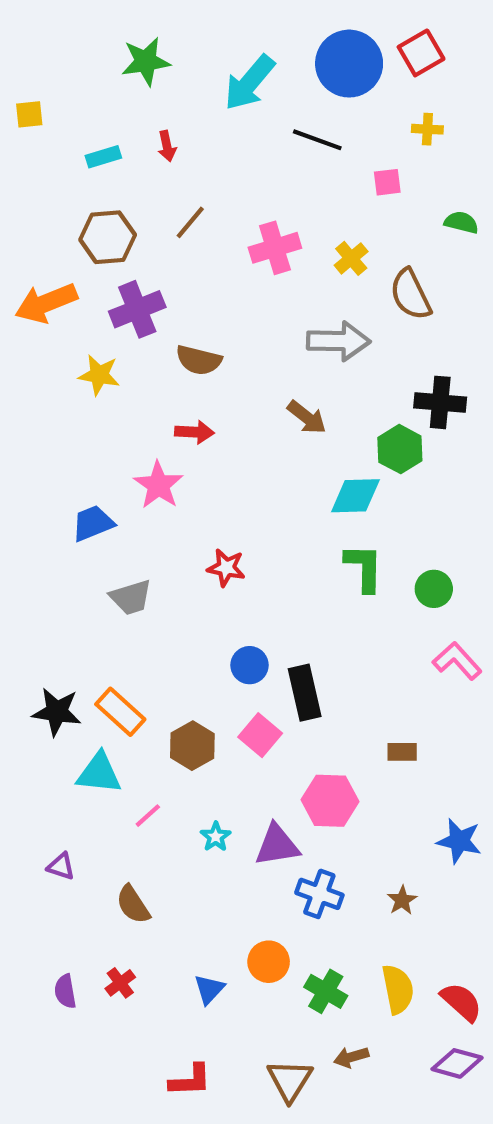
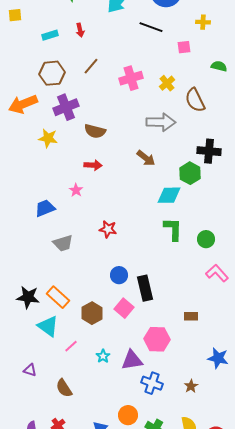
pink star: (158, 485) -> (76, 190), size x0.6
cyan triangle: (99, 773) -> (48, 326), turned 30

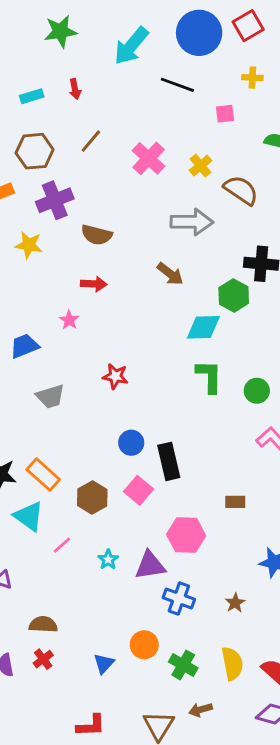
pink cross: (131, 78) -> (149, 158), turned -30
brown semicircle: (195, 100) -> (241, 190), turned 150
brown semicircle: (64, 388) -> (43, 625), moved, turned 126

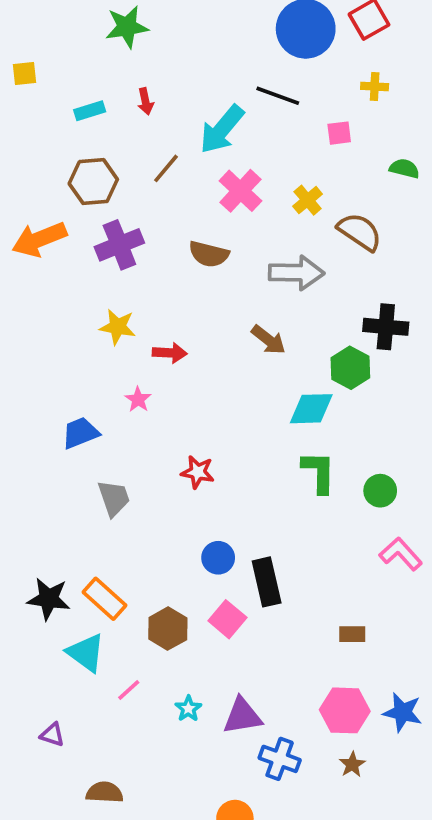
cyan arrow: (131, 46) -> (222, 129), moved
brown semicircle: (97, 235) -> (209, 254), moved
yellow star: (29, 245) -> (118, 327), moved
gray trapezoid: (50, 397) -> (114, 498), turned -92
pink hexagon: (186, 535) -> (345, 710), moved

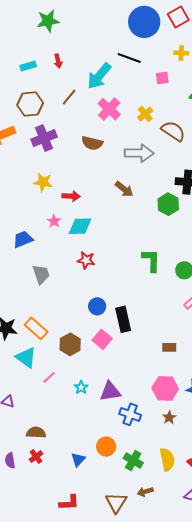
cyan diamond: (311, 409) -> (80, 226), moved

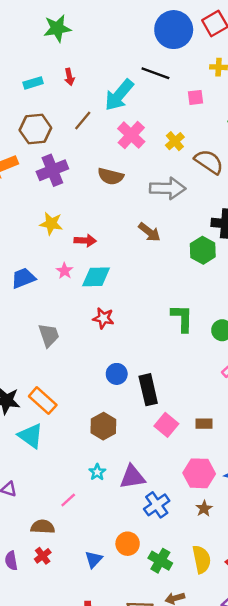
blue trapezoid: (23, 239) -> (23, 278), moved
pink square: (102, 339) -> (166, 425), moved
brown hexagon: (70, 344) -> (103, 426), moved
pink line: (49, 377) -> (68, 500), moved
blue cross: (130, 414) -> (157, 505), turned 35

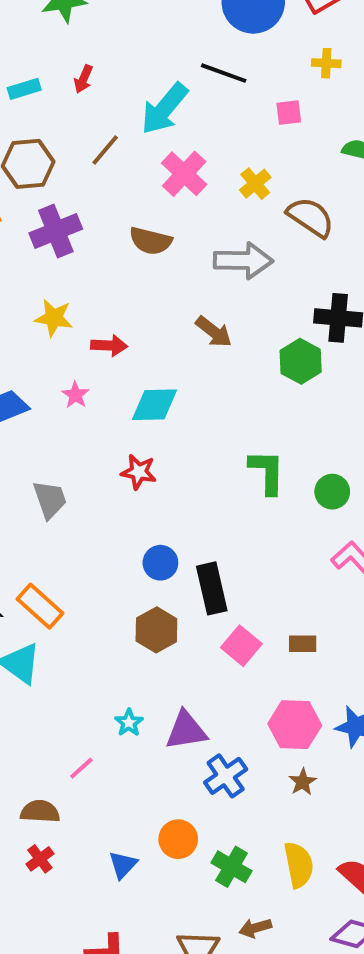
red arrow: (69, 77) -> (83, 79), turned 35
cyan diamond: (96, 277) -> (154, 405), moved
brown hexagon: (103, 426) -> (156, 630), moved

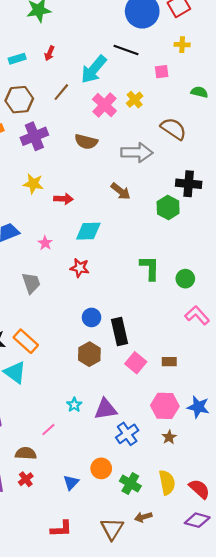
yellow cross: (255, 184) -> (135, 100), moved
pink star: (76, 395) -> (45, 243), moved

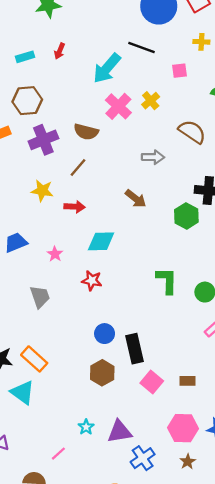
brown line: (61, 92) -> (78, 168), moved
brown semicircle: (86, 142) -> (86, 132), moved
gray arrow: (137, 152) -> (153, 157), size x0.7

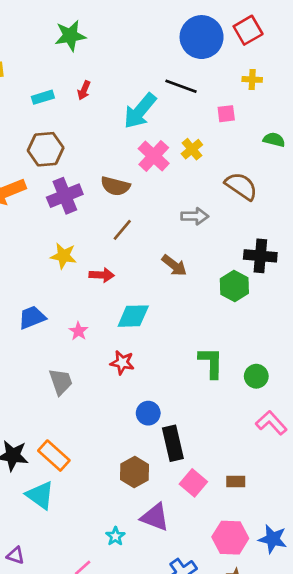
brown line: (78, 168) -> (122, 230), moved
blue circle: (105, 334) -> (148, 413), moved
purple triangle: (120, 432) -> (155, 517), moved, turned 30

